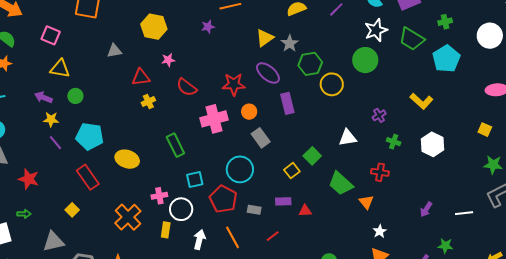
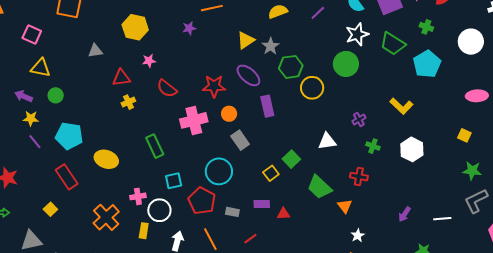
green cross: (445, 22) -> (426, 27), turned 32

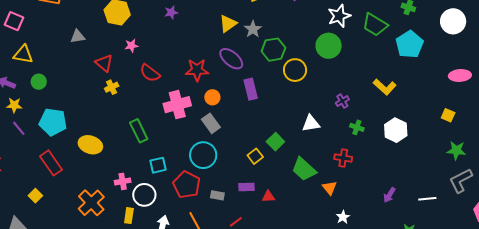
red triangle: (121, 78) -> (104, 63), turned 48
gray rectangle: (240, 140) -> (211, 123), moved

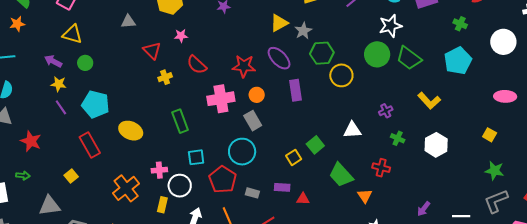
green trapezoid: (375, 25) -> (409, 58), moved
yellow cross: (112, 87) -> (165, 77), moved

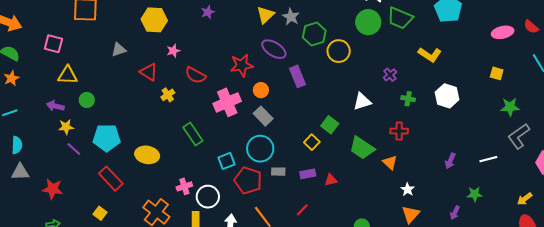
cyan square: (196, 157) -> (227, 161), moved
gray rectangle: (252, 193) -> (278, 172), moved

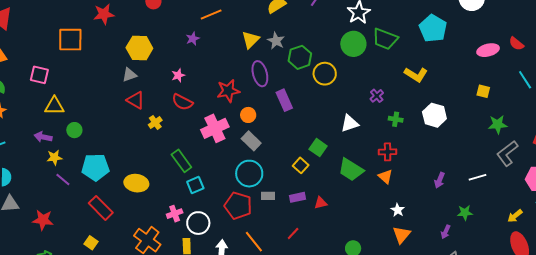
purple ellipse: (274, 49) -> (260, 74), turned 45
gray triangle: (119, 50) -> (130, 75), moved
pink star: (173, 51) -> (178, 75), moved
cyan square: (227, 161) -> (195, 185), moved
orange triangle: (390, 162) -> (385, 177), moved

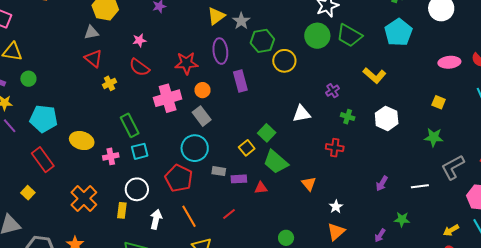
green star: (498, 125) -> (434, 137), moved
green trapezoid: (351, 170) -> (276, 162), moved
orange triangle: (385, 177) -> (309, 184), moved
gray rectangle: (268, 196) -> (219, 171), moved
pink cross: (175, 214) -> (111, 156), moved

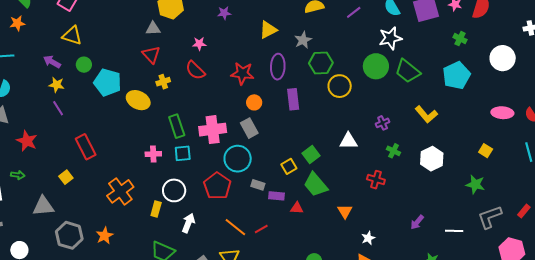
yellow triangle: (216, 16) -> (268, 30), moved
pink cross: (168, 98) -> (213, 130), moved
cyan pentagon: (44, 119) -> (108, 82), moved
yellow ellipse: (82, 141) -> (138, 100), moved
orange line: (189, 216) -> (235, 227), moved, turned -30

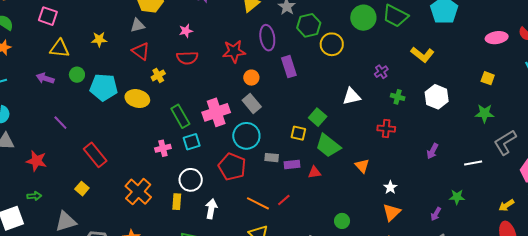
red semicircle: (195, 70) -> (187, 58), turned -35
yellow star: (57, 85) -> (99, 39), moved
yellow square: (289, 166) -> (298, 133), turned -35
purple arrow: (417, 222) -> (432, 151), moved

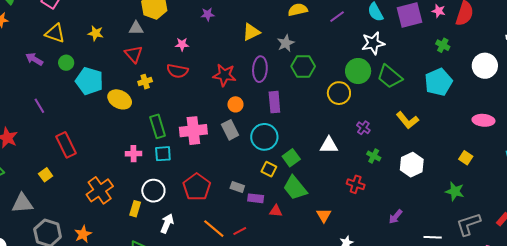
yellow circle: (332, 44) -> (339, 93), moved
purple cross: (381, 72) -> (363, 128), turned -32
cyan circle: (246, 136) -> (264, 137), moved

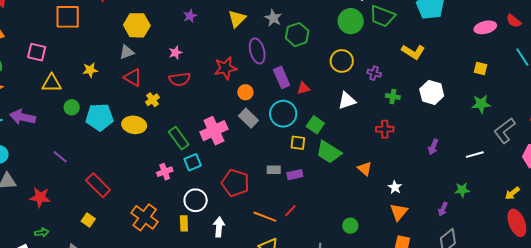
purple arrow: (34, 59) -> (23, 117), moved, size x1.4
yellow circle: (339, 93) -> (342, 61), moved
red triangle: (276, 211) -> (304, 88), moved

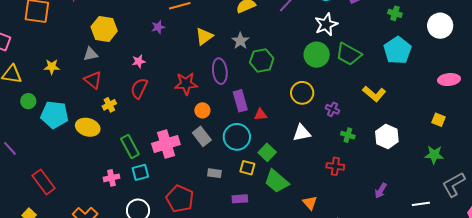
red semicircle: (180, 79) -> (139, 88), turned 115
gray rectangle: (274, 170) -> (214, 173), moved

